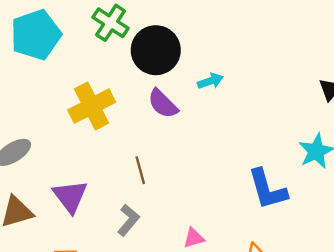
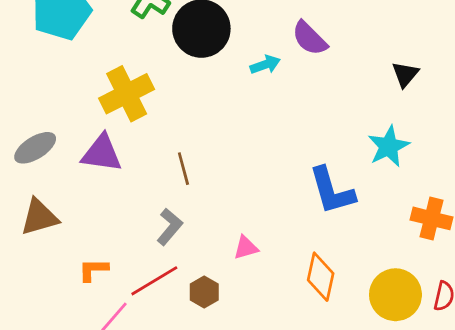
purple semicircle: (163, 104) -> (310, 38), moved
purple triangle: (70, 196) -> (102, 153), moved, turned -45

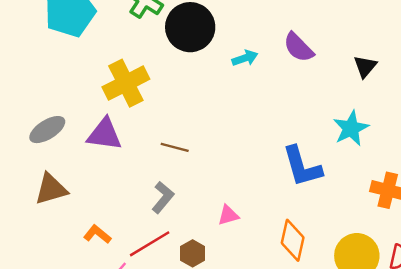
purple semicircle: (310, 38) -> (299, 47), moved
brown line: (183, 169) -> (175, 147), turned -60
orange L-shape: (93, 270) -> (97, 234), turned 40

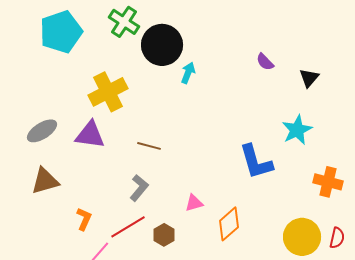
purple semicircle: (299, 47) -> (265, 62), moved, size x0.7
cyan arrow: (245, 58) -> (188, 73), moved, turned -50
orange L-shape: (97, 234) -> (84, 219), turned 75
orange diamond: (293, 240) -> (229, 224), moved, turned 36

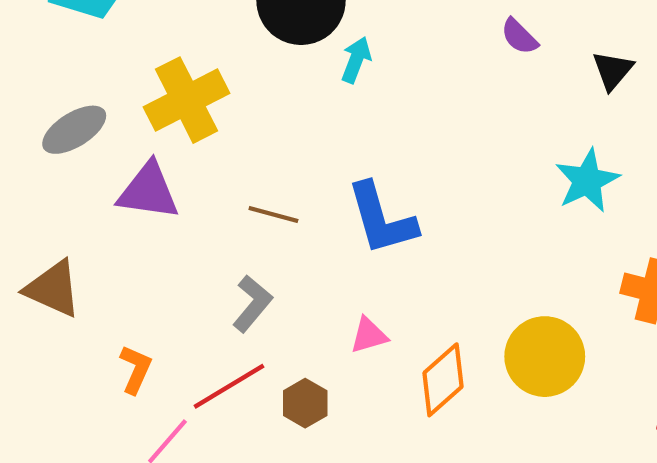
gray ellipse: (42, 131) -> (74, 130), moved
blue L-shape: (256, 162) -> (382, 219), moved
brown triangle: (45, 181) -> (53, 289), turned 40
yellow circle: (302, 237) -> (545, 357), moved

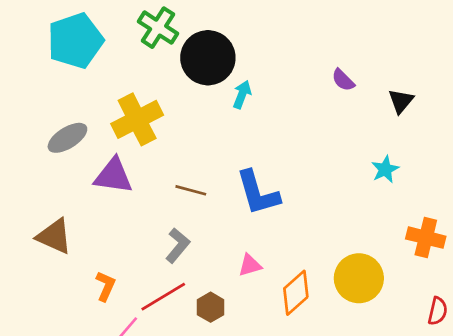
cyan star: (587, 181) -> (385, 169), size x0.7

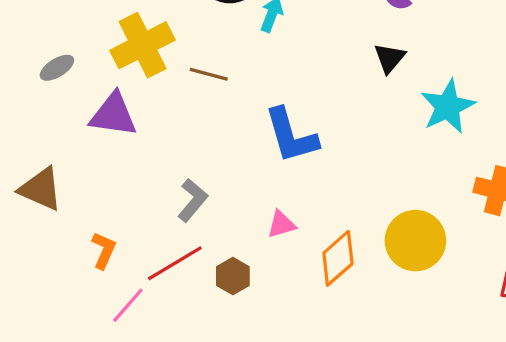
black triangle: (401, 101) -> (390, 58), moved
gray ellipse: (67, 138) -> (57, 68), size x0.7
cyan star: (385, 169) -> (448, 107), size x1.6
brown line: (191, 190) -> (209, 74), moved

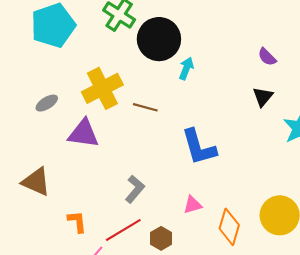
orange L-shape: (104, 250) -> (77, 222), turned -30
orange diamond: (338, 258) -> (229, 227), turned -32

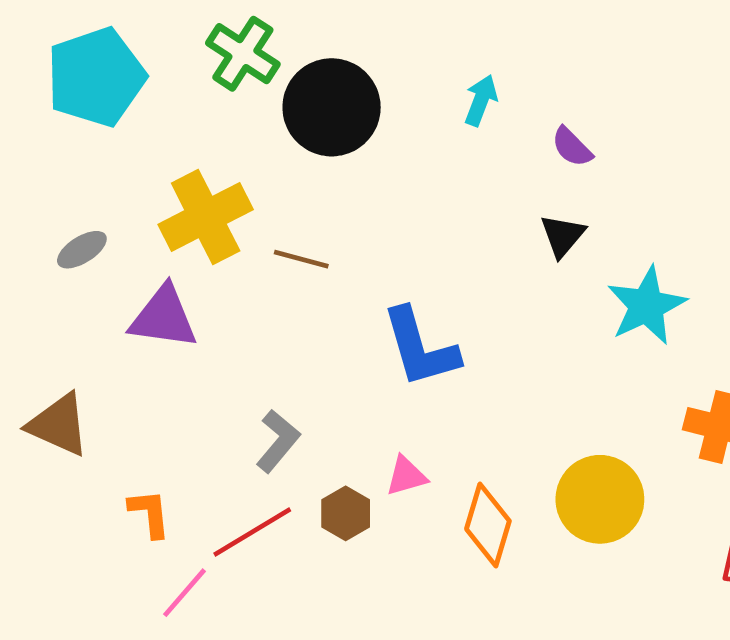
cyan arrow: (186, 68) -> (481, 100), moved
brown hexagon: (161, 238) -> (346, 513), moved

